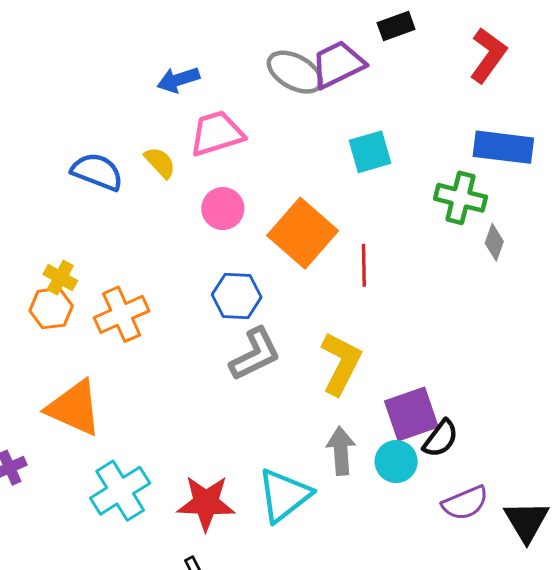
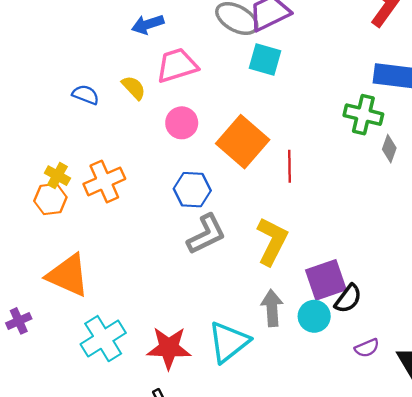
cyan square: (370, 152) -> (265, 60), moved, turned 32
blue semicircle: (97, 172) -> (86, 95), size x0.7
orange cross: (122, 314) -> (104, 181), moved
purple semicircle: (465, 503) -> (367, 348), size x0.7

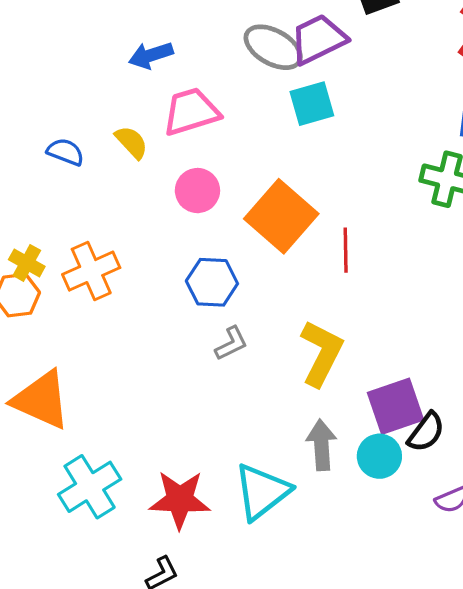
cyan square: (265, 60) -> (312, 104), turned -32
gray L-shape: (206, 234) -> (231, 343), size x0.6

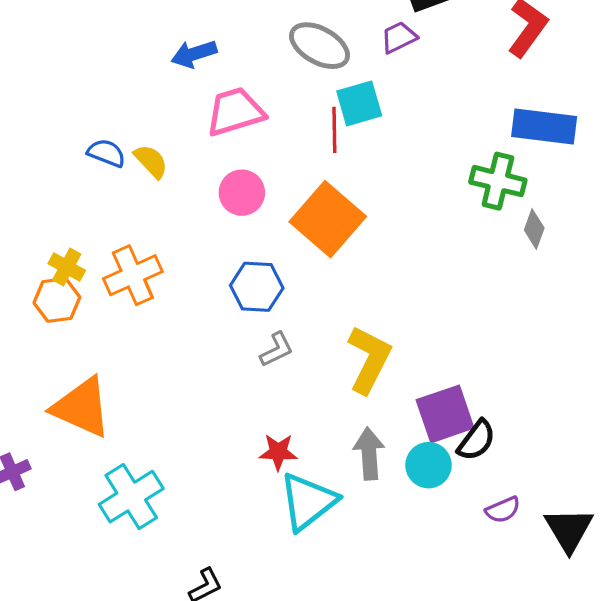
purple trapezoid: (318, 39) -> (399, 37), moved, size x0.6
yellow semicircle: (131, 142) -> (151, 161), moved
red line: (346, 250) -> (334, 130), moved
red star: (180, 500) -> (278, 452), moved, size x0.6

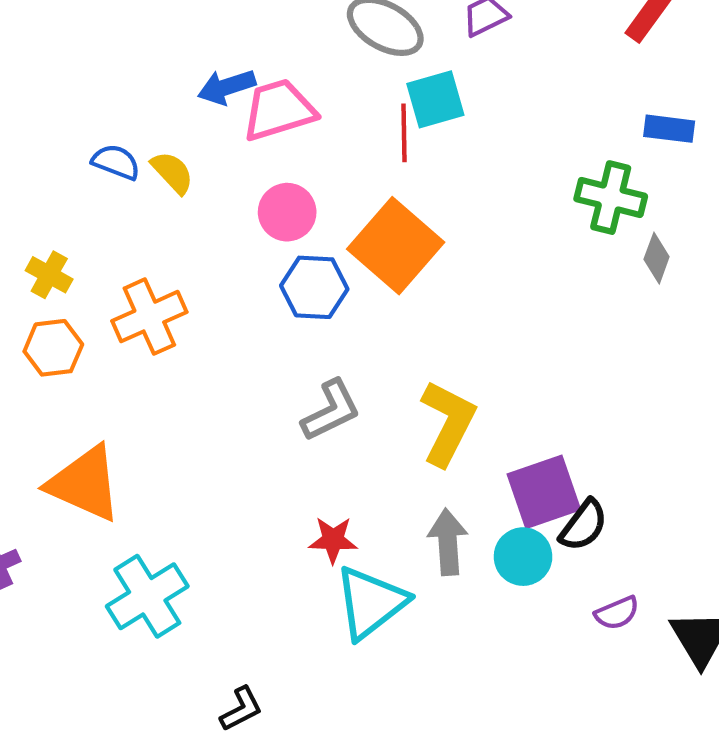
blue arrow: (194, 54) -> (227, 87), moved
blue rectangle: (544, 127) -> (669, 129), size x0.6
yellow cross: (67, 267) -> (49, 275), moved
blue hexagon: (257, 287) -> (314, 287), moved
gray L-shape: (277, 350) -> (331, 410), size x1.4

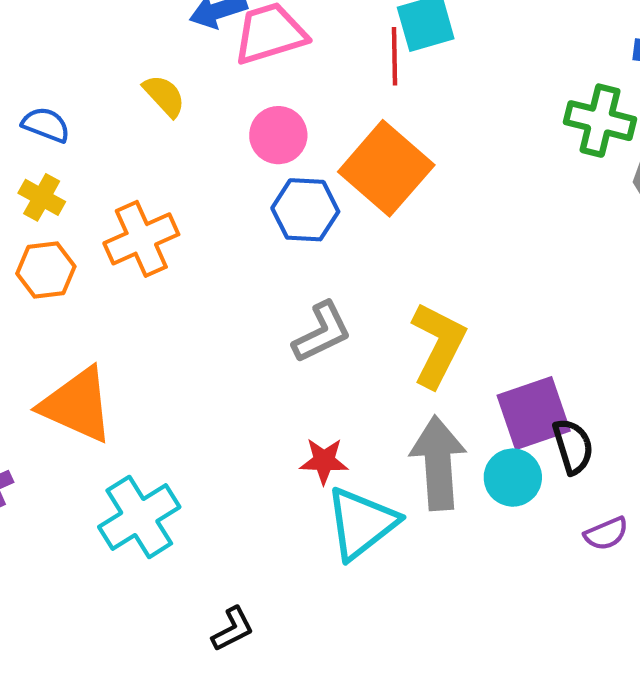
blue semicircle: (116, 162) -> (46, 125), moved
black semicircle: (584, 525) -> (573, 446), turned -54
gray arrow: (448, 542) -> (438, 463), size x1.4

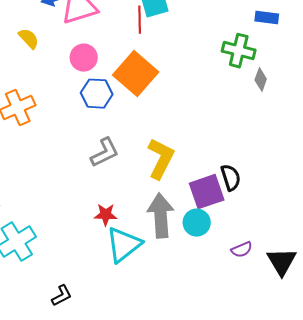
black semicircle: (573, 446) -> (231, 178), moved

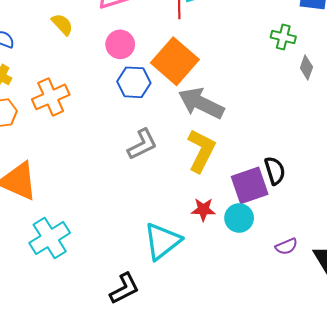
green cross: (239, 51) -> (283, 37), size x0.7
red star: (106, 215) -> (203, 210), moved
gray arrow: (161, 216) -> (201, 103), moved, turned -60
black L-shape: (62, 296) -> (124, 288), moved, size x1.4

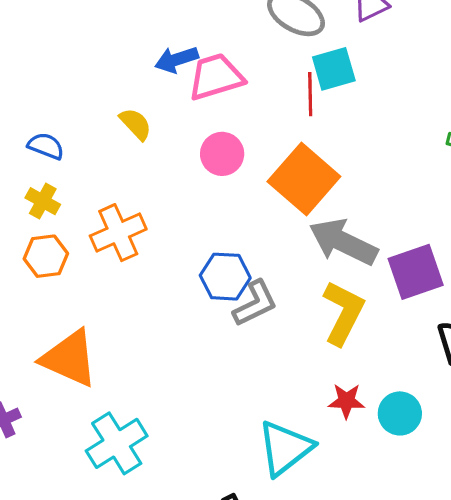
blue hexagon: (134, 82) -> (225, 277), moved
purple square: (250, 185) -> (416, 272), moved

